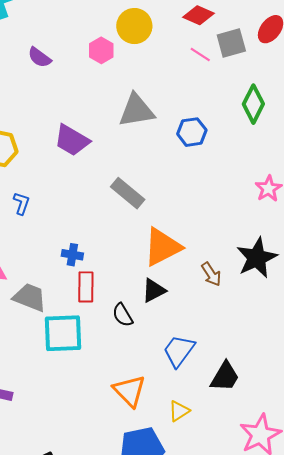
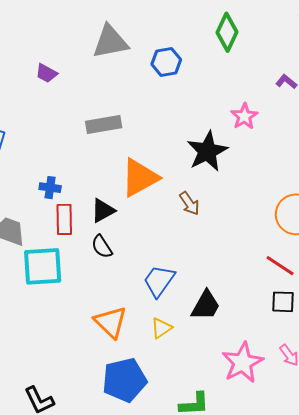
purple trapezoid: (72, 140) -> (46, 73), size x0.6
gray rectangle: (128, 193) -> (104, 125), turned -48
black star: (257, 258) -> (207, 151), moved
black triangle: (154, 290) -> (103, 211), moved
yellow triangle: (179, 411) -> (161, 328), moved

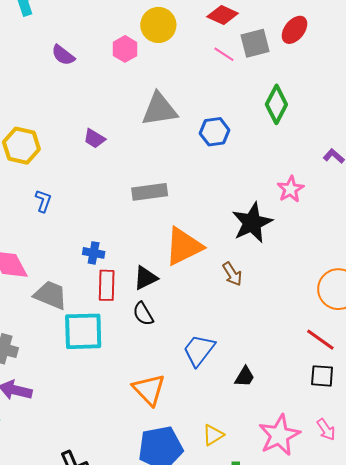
black trapezoid: (206, 305) -> (245, 377), size x0.7
yellow triangle: (161, 328) -> (213, 435), moved

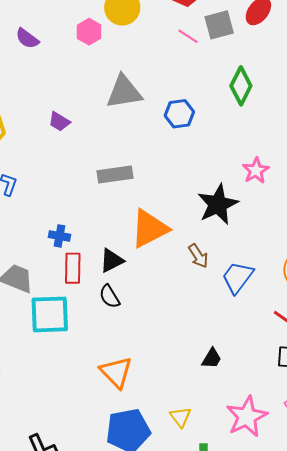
blue trapezoid: (199, 350) -> (238, 277), moved
yellow triangle: (213, 435) -> (180, 417), turned -35

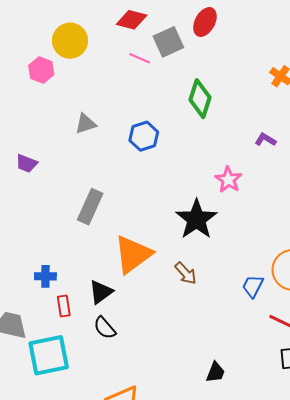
gray triangle: (124, 92) -> (86, 124), size x0.6
gray rectangle: (115, 174) -> (90, 207), turned -48
red rectangle: (73, 268) -> (64, 306), size x0.7
blue trapezoid: (238, 277) -> (253, 286), moved, size x0.7

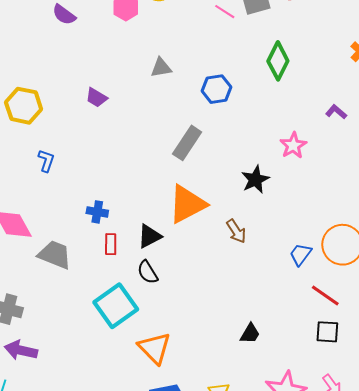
gray rectangle: (90, 207) -> (187, 143), moved
black star: (196, 219) -> (255, 180), size x0.7
cyan square: (49, 355) -> (116, 306), moved, turned -33

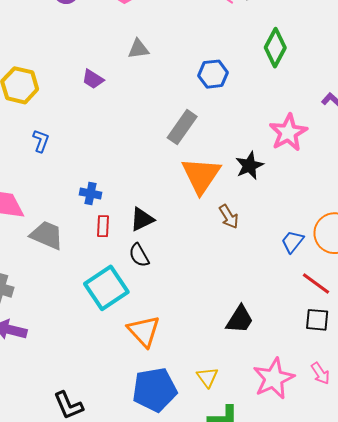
gray triangle: (161, 68) -> (138, 49), moved
pink star: (293, 145) -> (288, 133), size x1.4
orange triangle: (187, 204) -> (201, 175), moved, turned -30
black trapezoid: (250, 334) -> (240, 319), size x1.4

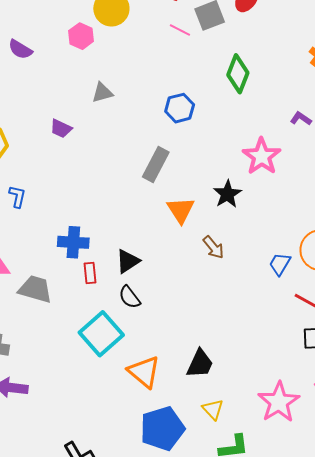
orange triangle: (201, 175) -> (181, 210), size x0.7
blue cross: (90, 194) -> (73, 242), size x1.4
black trapezoid: (240, 319) -> (200, 364), moved

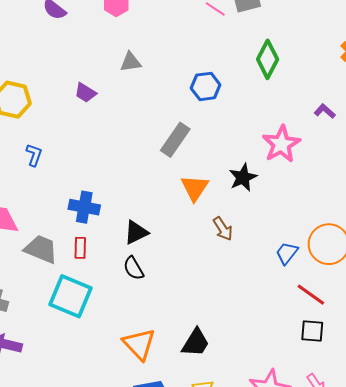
red rectangle: (90, 273) -> (80, 248), moved
cyan square: (101, 334) -> (70, 296), moved, turned -33

